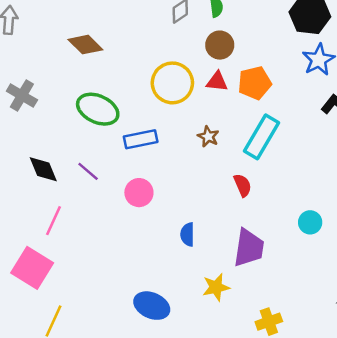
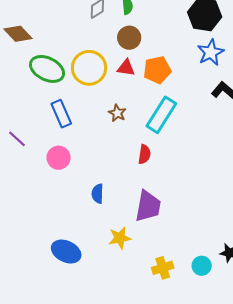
green ellipse: (98, 109) -> (47, 69), moved
blue rectangle: (141, 139) -> (61, 114), turned 76
red semicircle: (243, 185) -> (144, 154), turned 30
cyan circle: (310, 222) -> (202, 266), moved

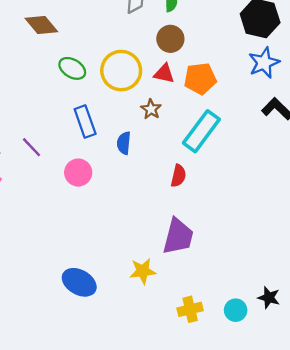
green ellipse: (47, 69) -> (72, 68), size x0.7
brown star: (117, 113) -> (151, 109), moved
blue semicircle: (98, 194) -> (124, 143), moved

